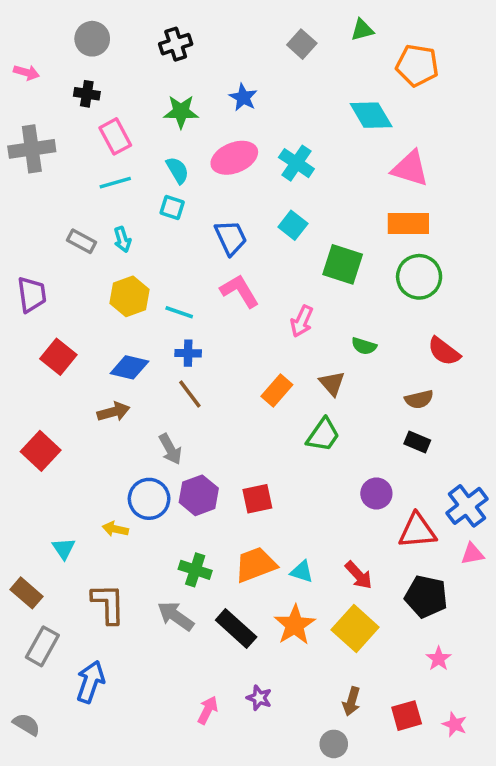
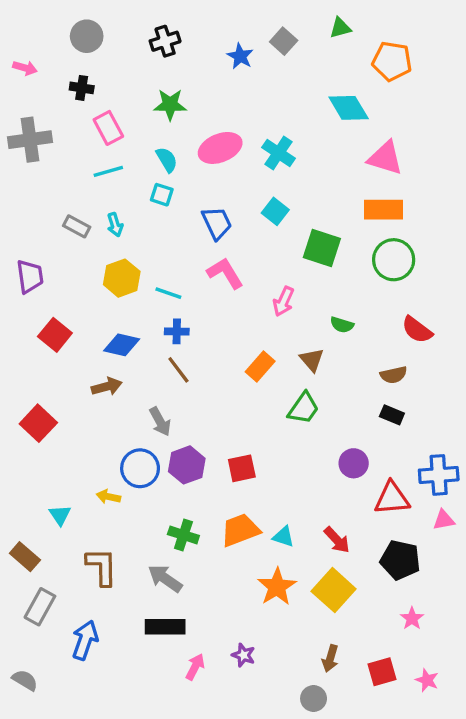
blue star: (243, 97) -> (240, 56), moved
blue cross: (467, 506) -> (439, 475), turned 33
black rectangle: (236, 628) -> (165, 627), moved, turned -42

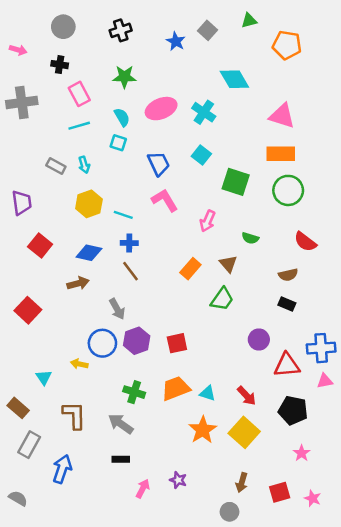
cyan diamond: (349, 108) -> (234, 79), moved
black rectangle: (165, 627) -> (121, 459), size x0.6

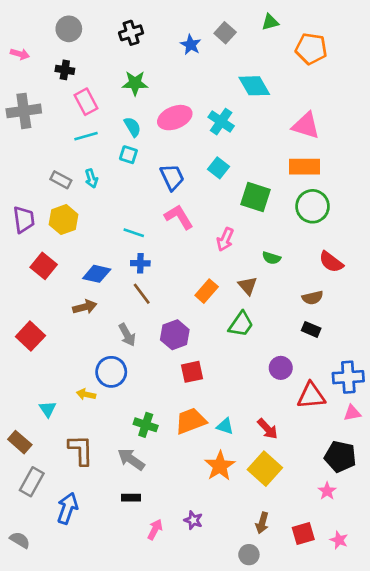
yellow hexagon: (89, 204) -> (64, 220), moved
purple hexagon: (137, 341) -> (175, 335), moved
black pentagon: (293, 410) -> (340, 457), moved

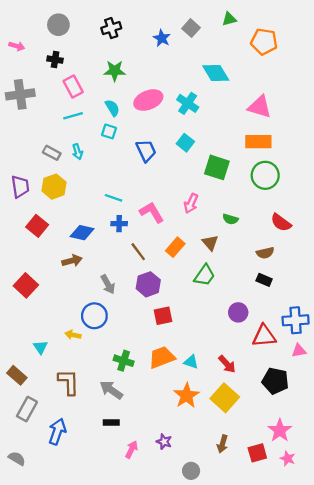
pink L-shape: (179, 217) -> (152, 212), moved
brown line: (142, 294) -> (138, 252), moved
black pentagon: (340, 457) -> (275, 381), moved
pink star: (327, 491) -> (280, 430), moved, size x1.5
gray circle: (249, 555) -> (191, 471), moved

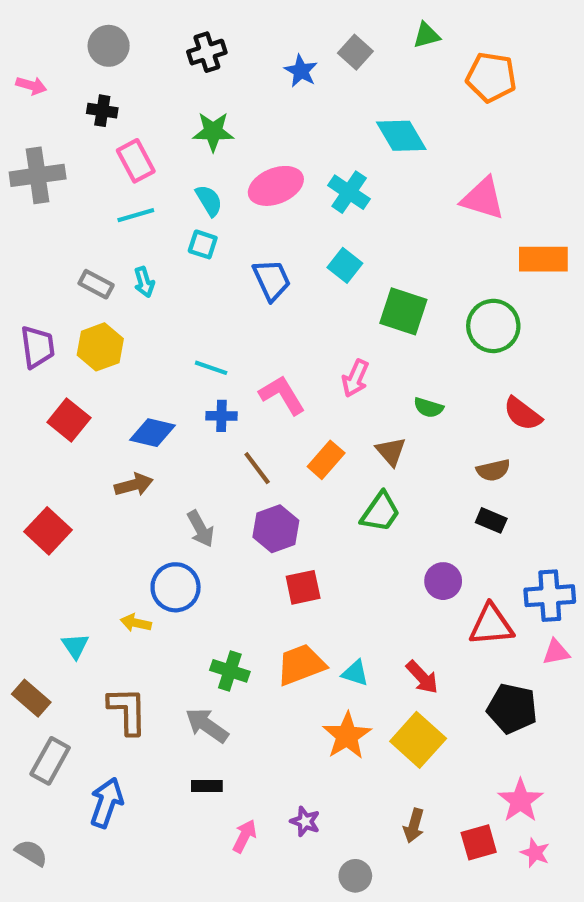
orange rectangle: (258, 142) -> (543, 259), moved

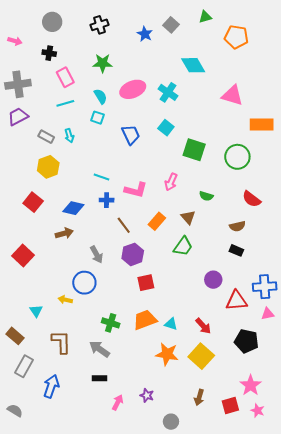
purple trapezoid: (38, 347) -> (18, 117), moved, turned -110
pink L-shape: (282, 395) -> (136, 190), turned 135
orange star: (347, 736) -> (167, 354), turned -30

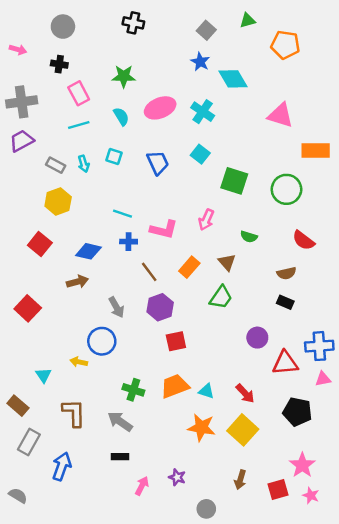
black cross: (100, 25) -> (133, 23), moved, turned 30
blue star: (145, 34) -> (200, 62), moved
cyan square: (97, 118) -> (114, 157), moved

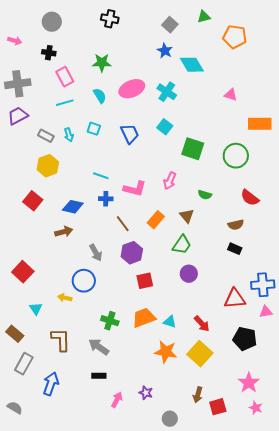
pink triangle: (280, 115) -> (231, 95), size x0.6
red square: (28, 308) -> (23, 272), moved
purple circle: (257, 338) -> (189, 274), moved
red square: (278, 489) -> (218, 407), moved

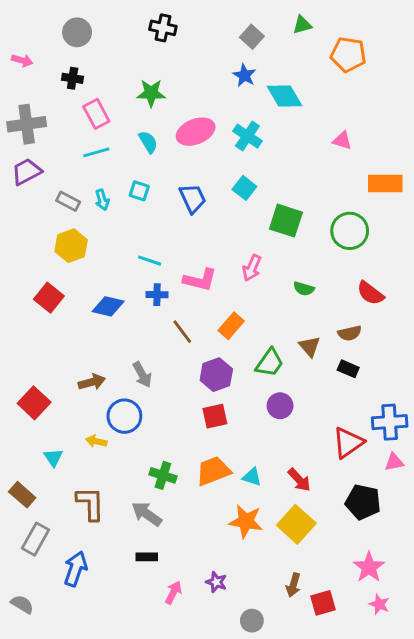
brown triangle: (187, 216) -> (310, 346), moved
brown arrow: (64, 232) -> (92, 382), moved
purple hexagon: (132, 253) -> (216, 375), moved
red triangle: (235, 299) -> (348, 443), turned -30

